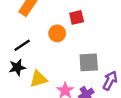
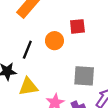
black line: (22, 45) -> (27, 50), moved, turned -42

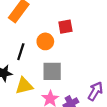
gray square: (84, 76) -> (52, 71), moved

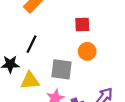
orange circle: (45, 41) -> (87, 51), moved

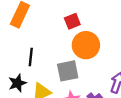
orange circle: (87, 51) -> (86, 45), size x1.5

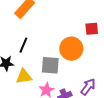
red square: (72, 21) -> (92, 29), moved

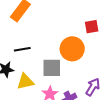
black line: (23, 45) -> (22, 49), turned 63

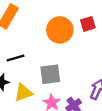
orange circle: (72, 49) -> (60, 30), moved

